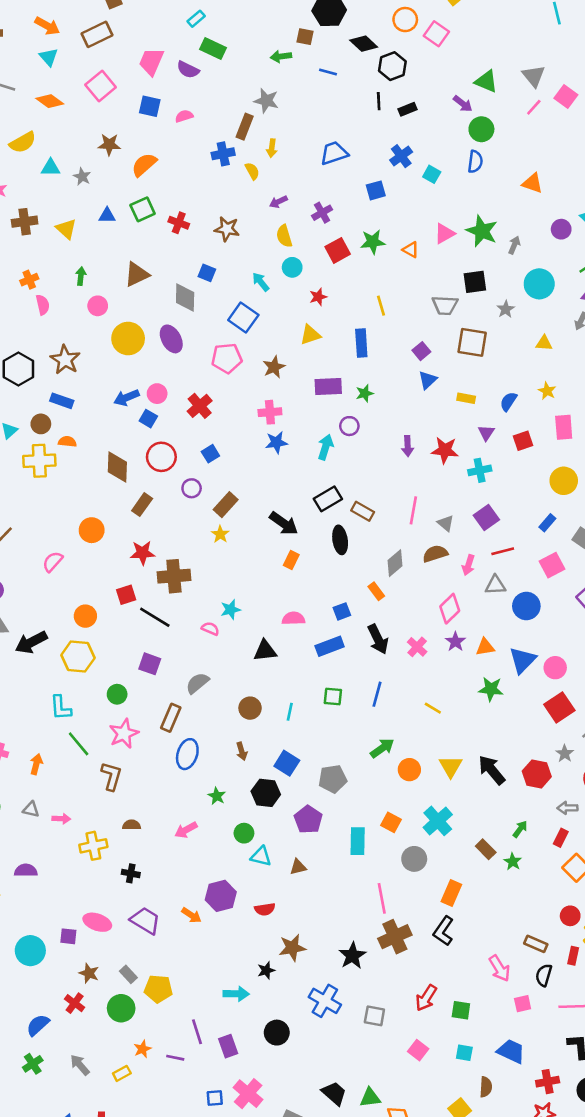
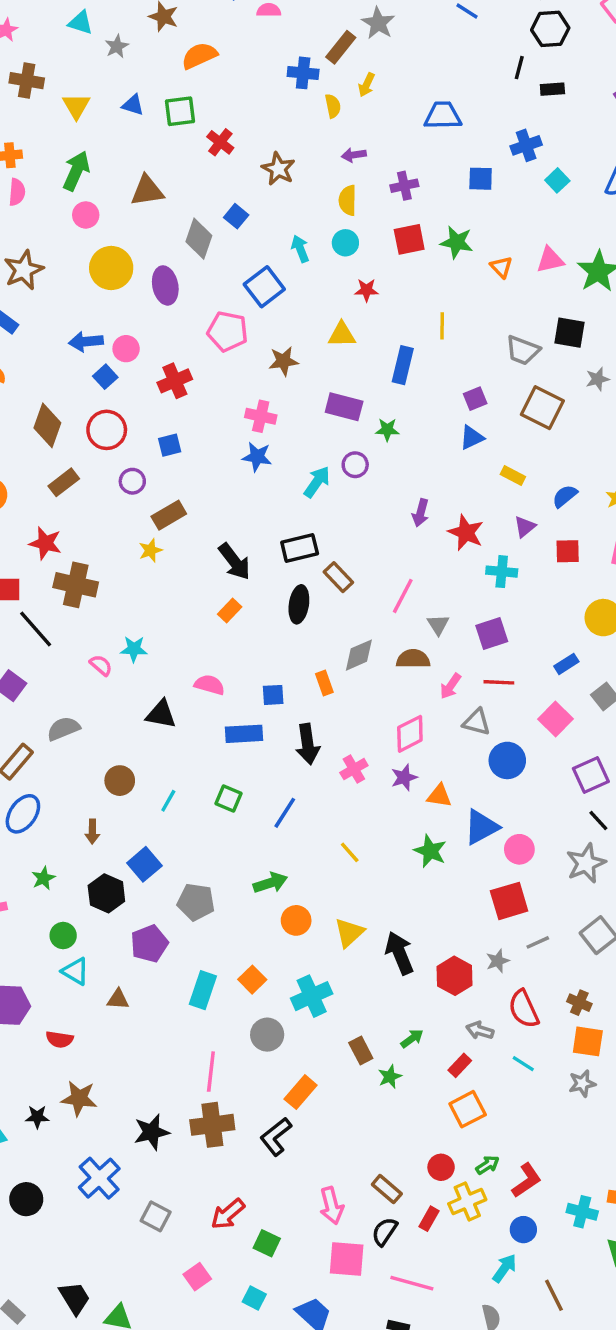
green arrow: (81, 276) -> (76, 171), size x1.6
pink square: (552, 565) -> (556, 719), turned -35
pink square: (523, 1004) -> (347, 1259), size x1.6

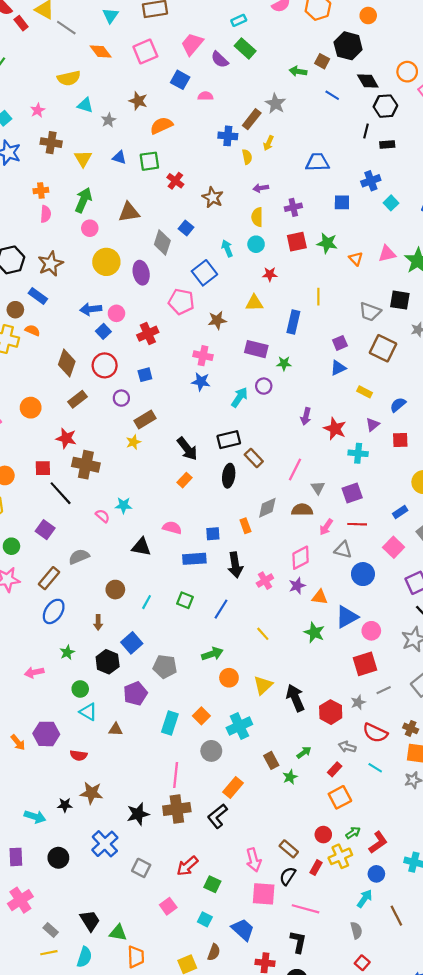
red semicircle: (524, 1009) -> (375, 733), turned -40

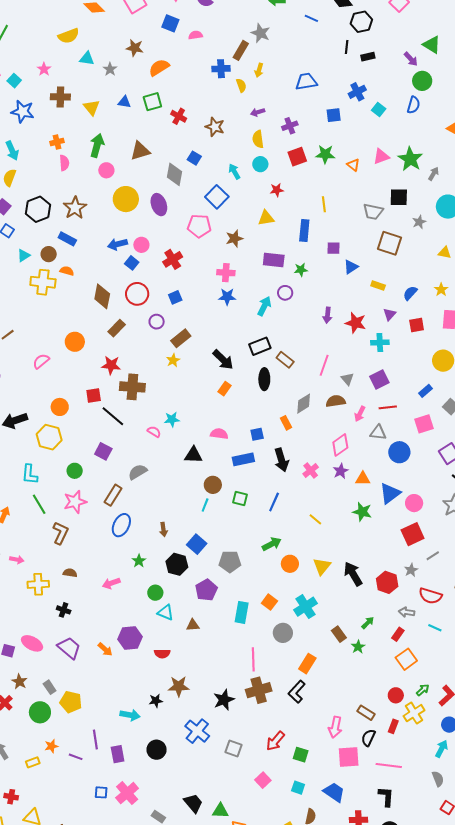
purple square: (340, 343) -> (334, 248), moved, turned 32
pink square: (394, 547) -> (424, 424), turned 36
brown circle: (115, 590) -> (213, 485), moved
pink arrow: (254, 860) -> (335, 727), turned 35

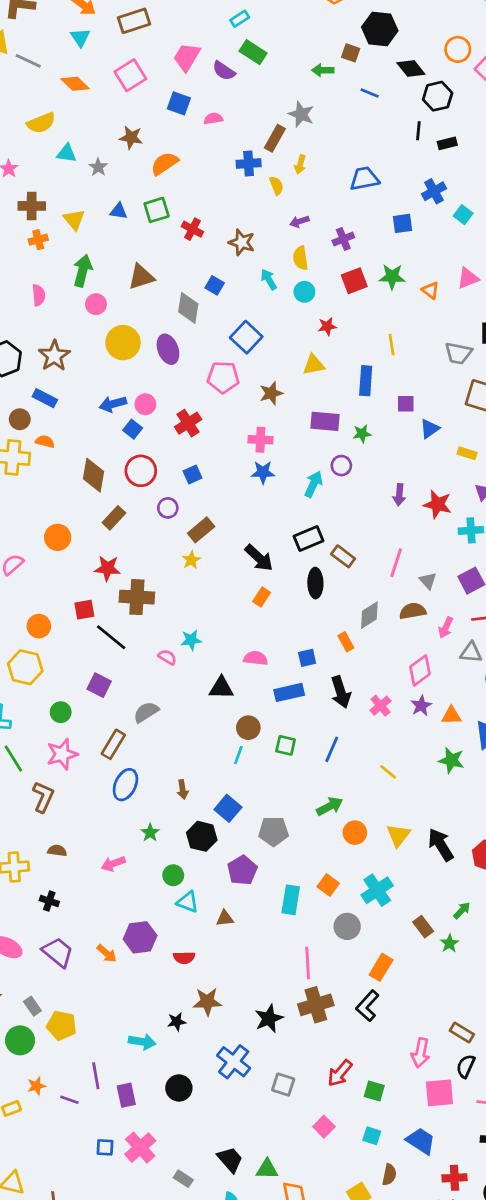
orange cross: (57, 142) -> (38, 240), moved
cyan arrow: (234, 172) -> (269, 279), moved

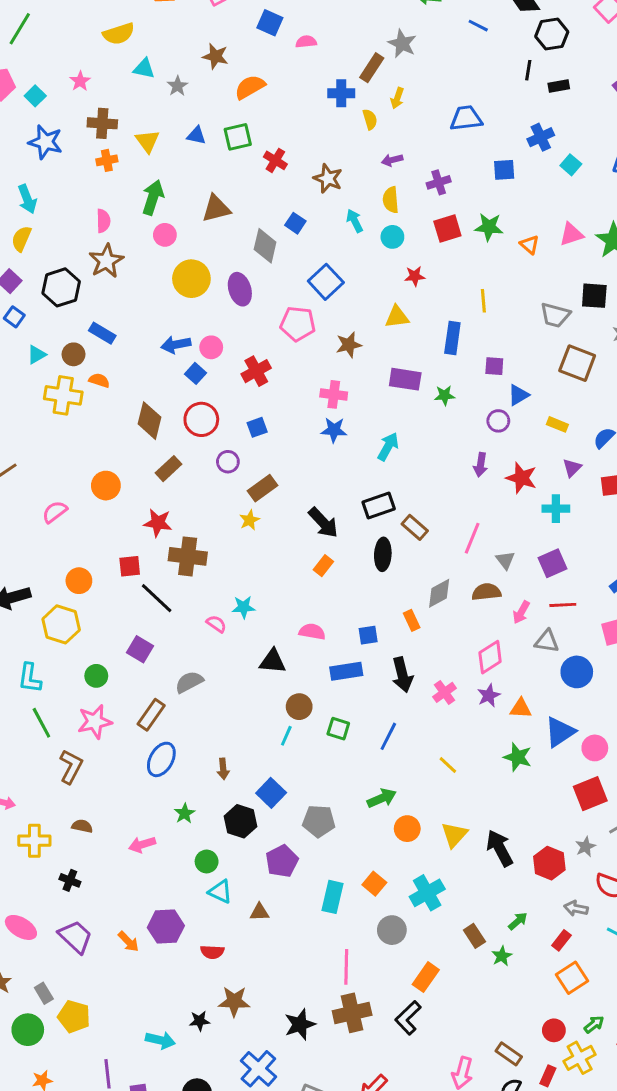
brown star: (54, 356) -> (106, 261), moved
purple circle: (341, 466) -> (498, 421), moved

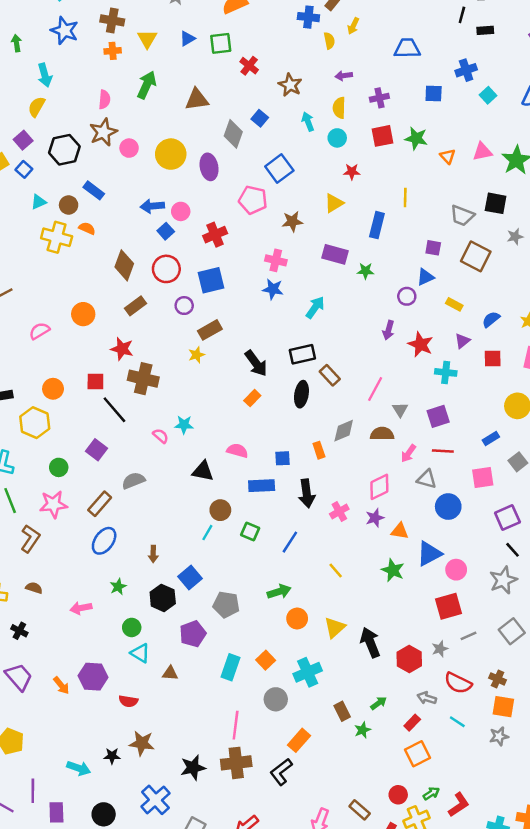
blue triangle: (196, 135) -> (187, 39), turned -49
pink circle: (165, 235) -> (129, 148), moved
yellow triangle: (397, 317) -> (334, 203), turned -30
purple square: (494, 366) -> (433, 248), moved
blue square: (257, 427) -> (211, 280), size x1.6

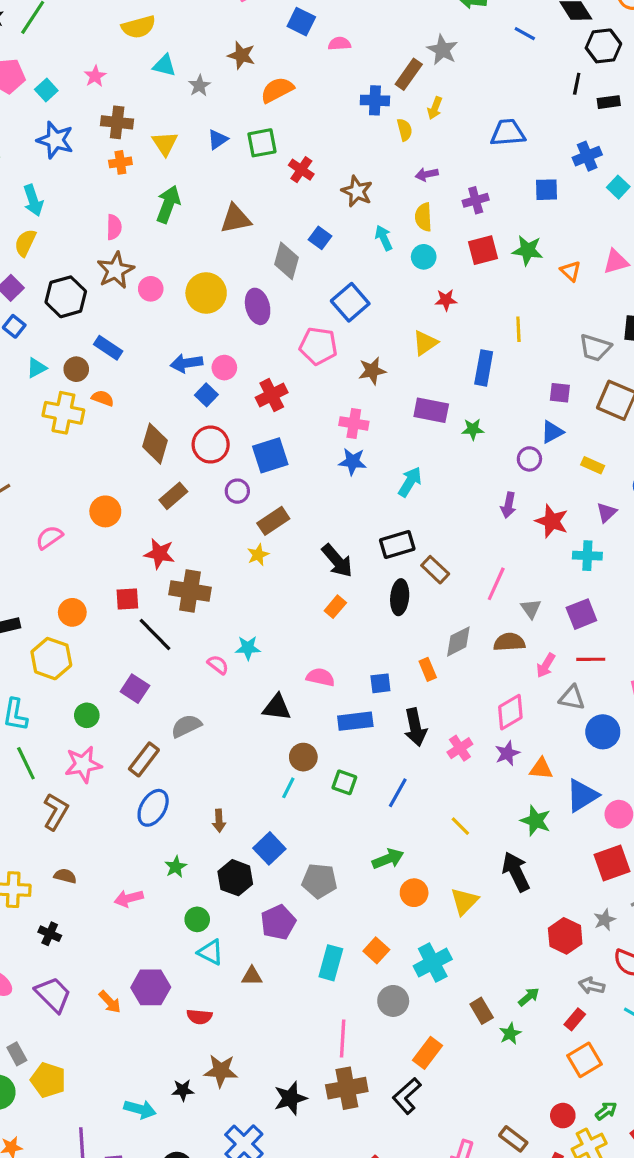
black arrow: (370, 642) -> (516, 872), moved

